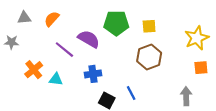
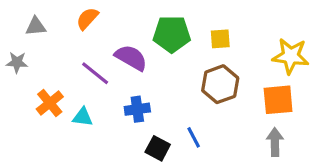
orange semicircle: (52, 19) -> (87, 19), moved
yellow star: (197, 38) -> (291, 56), turned 30
orange square: (201, 68) -> (278, 100), moved, size x1.5

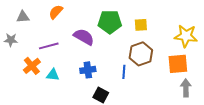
purple line: (95, 73) -> (49, 46), moved, turned -54
blue line: (194, 137) -> (124, 72), moved, turned 32
gray arrow: (275, 142) -> (186, 88), moved

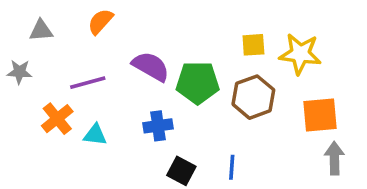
green pentagon: (110, 22) -> (198, 83), moved
yellow star: (186, 36) -> (300, 54), moved
blue line: (124, 72) -> (232, 167), moved

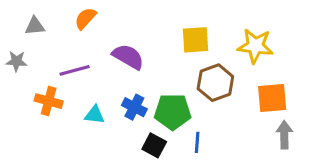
yellow square: (253, 45) -> (196, 40), moved, size x1.4
green pentagon: (198, 83) -> (173, 112), moved
orange cross: (57, 119) -> (49, 101), turned -36
blue cross: (158, 126) -> (134, 107), turned 35
cyan triangle: (95, 135) -> (95, 115), moved

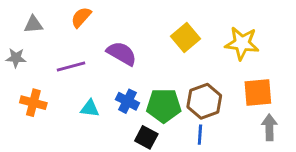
yellow square: (196, 40) -> (185, 37), turned -36
brown hexagon: (215, 83) -> (204, 101), moved
orange cross: (49, 101) -> (33, 103), moved
blue line: (197, 142) -> (200, 135), moved

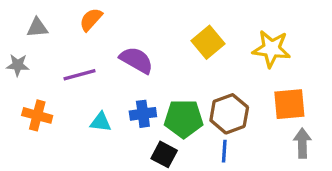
blue cross: (127, 101) -> (143, 114), turned -35

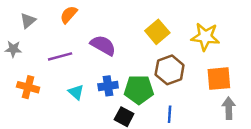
gray triangle: (37, 28) -> (28, 21), turned -35
brown hexagon: (229, 114) -> (170, 70), moved
cyan triangle: (101, 122) -> (76, 92), turned 35

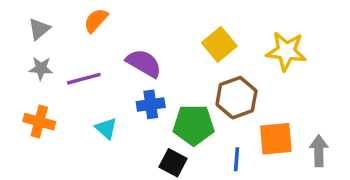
gray star: (13, 49) -> (41, 68), moved
orange square: (219, 79) -> (276, 139), moved
blue cross: (108, 86) -> (151, 104), moved

